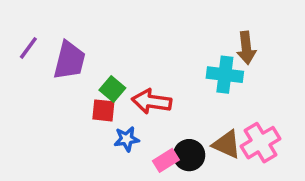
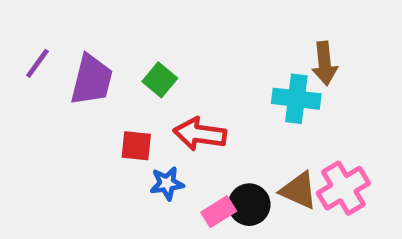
green square: (112, 89) -> (160, 80), moved

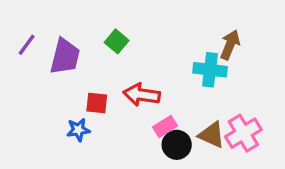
brown arrow: (325, 63) -> (230, 45), turned -152
green square: (160, 80) -> (117, 41), moved
blue star: (167, 183) -> (78, 130), moved
pink rectangle: (219, 212) -> (165, 126), moved

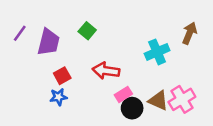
brown arrow: (230, 45) -> (189, 33), moved
cyan cross: (210, 70) -> (157, 52), turned -30
red square: (97, 103) -> (62, 76), moved, turned -35

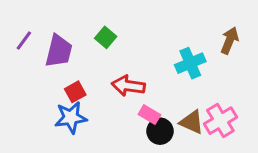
pink rectangle: (123, 94) -> (149, 115), turned 63
blue star: (58, 97) -> (71, 118), size x1.5

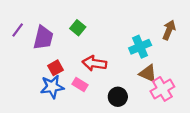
pink rectangle: (149, 115) -> (80, 85), moved
brown triangle: (192, 122) -> (148, 73), moved

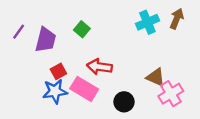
brown arrow: (169, 30) -> (177, 19), moved
cyan cross: (140, 47) -> (147, 22), moved
pink rectangle: (80, 85) -> (84, 89), size x1.6

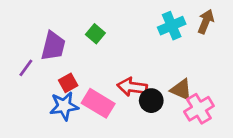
purple line: (19, 32) -> (26, 68), moved
red arrow: (99, 67) -> (132, 87), moved
black circle: (124, 102) -> (151, 101), moved

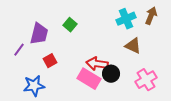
brown triangle: (181, 90) -> (133, 46), moved
pink rectangle: (98, 103) -> (89, 79), moved
blue star: (64, 106) -> (34, 86), moved

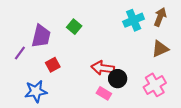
brown triangle: (133, 46) -> (160, 49), moved, turned -48
pink rectangle: (89, 79) -> (104, 93), moved, size x0.6

